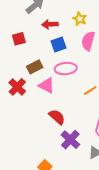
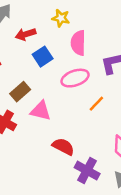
pink ellipse: (66, 69) -> (75, 78), moved

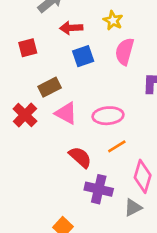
pink ellipse: (75, 78) -> (108, 116), moved
orange line: (96, 104) -> (117, 146), moved
purple cross: (87, 171) -> (99, 189), turned -30

